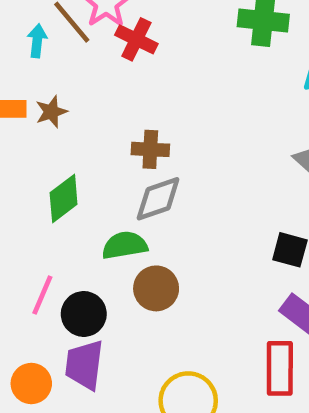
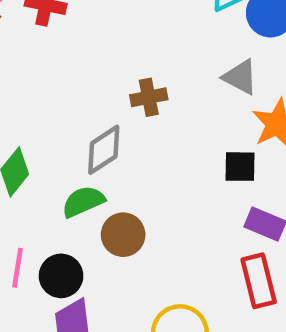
brown cross: (150, 149) -> (149, 97), moved

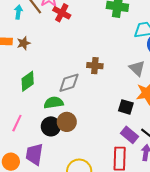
black circle: (61, 276) -> (51, 126), moved

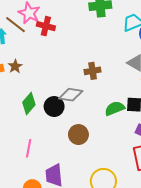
gray diamond: (69, 83) -> (71, 95), turned 40
green semicircle: (54, 103) -> (115, 108), moved
black circle: (51, 126) -> (54, 107), moved

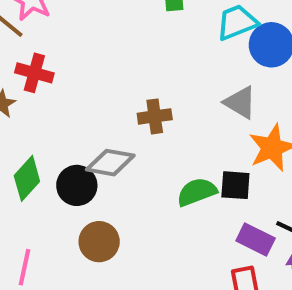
red cross: (46, 26) -> (34, 73), moved
brown circle: (78, 135) -> (99, 242), moved

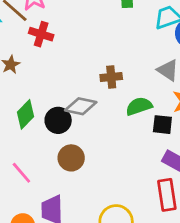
red cross: (34, 73) -> (41, 34), moved
green semicircle: (197, 192) -> (139, 106), moved
pink line: (25, 267) -> (21, 173), turned -55

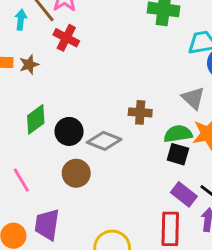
brown cross: (111, 77) -> (140, 112), moved
gray diamond: (81, 106) -> (104, 141), moved
green semicircle: (139, 106) -> (178, 134), moved

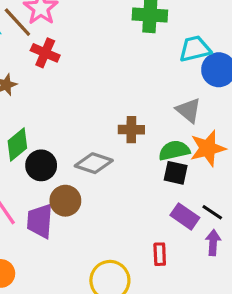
black circle: (69, 131) -> (41, 165), moved
purple trapezoid: (47, 224) -> (40, 221), moved
red rectangle: (170, 229) -> (160, 254), moved, size x0.6

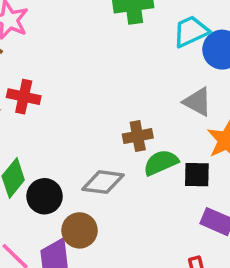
red cross: (45, 53) -> (24, 97), moved
green semicircle: (174, 150) -> (161, 163), moved

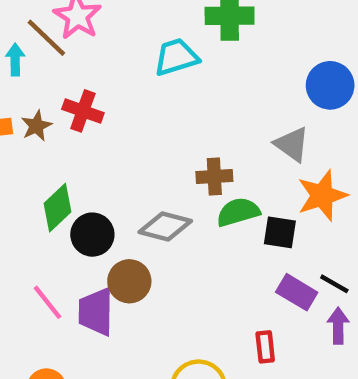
cyan trapezoid: (191, 31) -> (176, 57), moved

